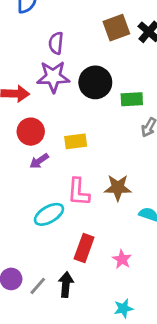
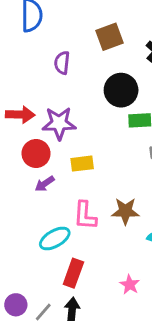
brown square: (116, 28) -> (109, 37), moved
purple star: (53, 77) -> (59, 123), moved
black circle: (95, 82) -> (121, 90), moved
red rectangle: (84, 248) -> (73, 273), moved

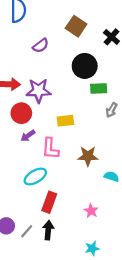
brown square: (109, 37) -> (76, 26), turned -36
purple semicircle: (62, 63) -> (41, 46), turned -133
yellow rectangle: (82, 164) -> (65, 121), moved
pink L-shape: (85, 215) -> (50, 149), moved

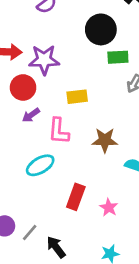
red rectangle: (49, 202) -> (76, 197), moved
black arrow: (48, 230) -> (56, 247), moved, turned -42

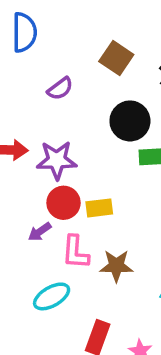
red circle: (23, 87) -> (64, 203), moved
brown star: (105, 140) -> (116, 266), moved

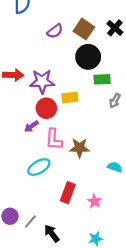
brown square: (116, 58) -> (84, 29), moved
purple semicircle: (60, 89) -> (55, 31), moved
yellow rectangle: (99, 208) -> (70, 97), moved

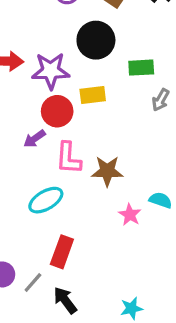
black circle: (88, 57) -> (96, 40), moved
red rectangle: (68, 193) -> (62, 252), moved
pink star: (95, 201) -> (130, 215), moved

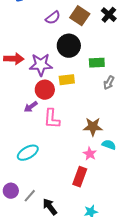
brown star: (107, 171) -> (93, 127), moved
cyan ellipse: (46, 200) -> (28, 153), moved
red rectangle: (62, 252) -> (80, 177), moved

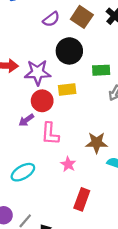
pink star: (90, 154) -> (68, 164), moved

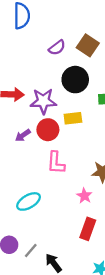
purple arrow: (26, 120) -> (23, 135), moved
pink star: (68, 164) -> (84, 196), moved

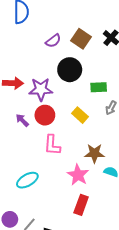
yellow rectangle: (73, 118) -> (80, 115), moved, turned 49
purple arrow: (23, 135) -> (22, 120), turned 80
pink star: (84, 196) -> (78, 175), size x1.5

